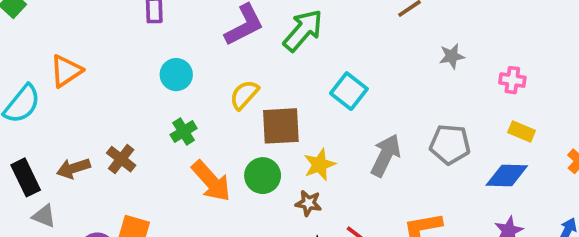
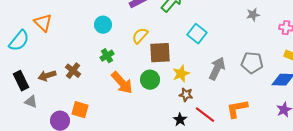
orange triangle: (66, 71) -> (43, 23), turned -42
brown star: (308, 203) -> (186, 95), moved

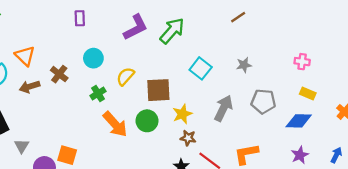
gray star: (253, 15) -> (244, 65), moved
yellow semicircle: (140, 36) -> (125, 76), moved
brown cross: (73, 71) -> (59, 74), moved
brown arrow: (47, 76) -> (30, 87), moved
gray triangle: (31, 102) -> (22, 146), moved, turned 40

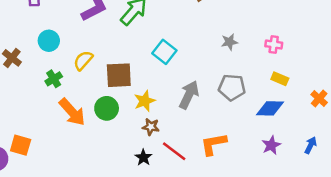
gray star: (244, 65) -> (229, 42), moved

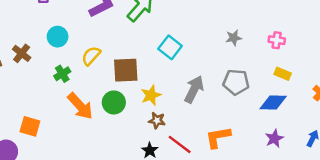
orange square: (21, 145) -> (30, 126), moved

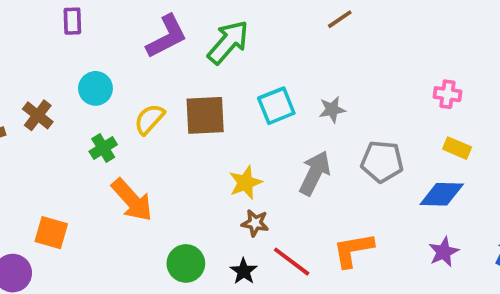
gray star: (234, 38) -> (332, 110), moved
cyan square: (170, 47) -> (276, 106), turned 30
brown square: (126, 70) -> (205, 115), moved
green circle: (114, 102) -> (186, 263), moved

